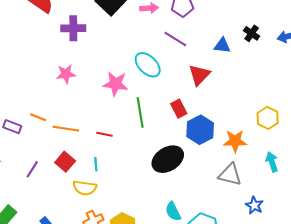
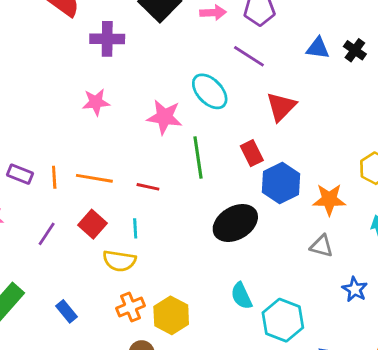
blue triangle: (222, 45) -> (318, 48), moved
orange line: (38, 117) -> (54, 177), moved, turned 63
gray triangle: (230, 175) -> (322, 246), size x0.7

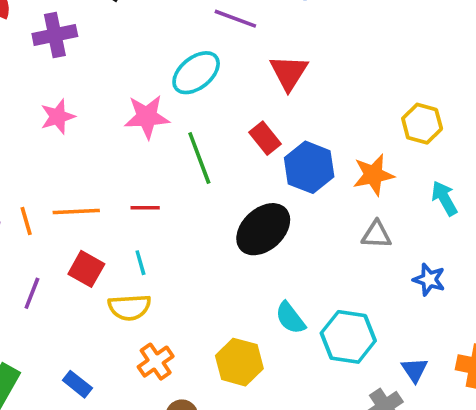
cyan ellipse: (210, 91) -> (196, 73), turned -72
yellow hexagon: (171, 315) -> (239, 362), moved

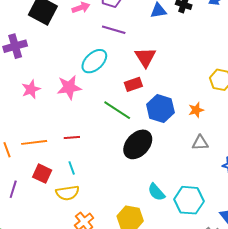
pink star: (58, 117) -> (31, 89), moved
red rectangle: (265, 138) -> (133, 84), moved, turned -66
green line: (199, 158) -> (117, 110), moved, turned -32
orange star: (373, 175) -> (196, 110), size x0.7

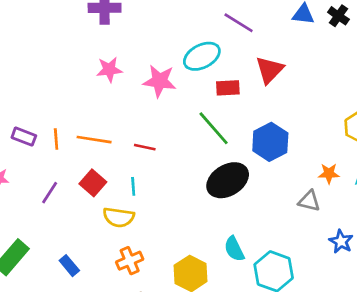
red rectangle: (133, 84) -> (228, 88), moved
orange star: (196, 110) -> (329, 173), moved

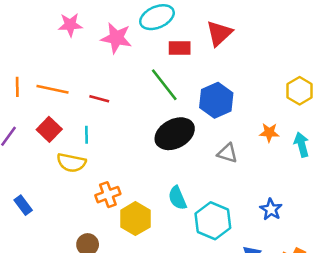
gray triangle: (309, 201) -> (227, 153), moved
blue star: (341, 241) -> (271, 209), moved
orange cross: (130, 261) -> (108, 195), moved

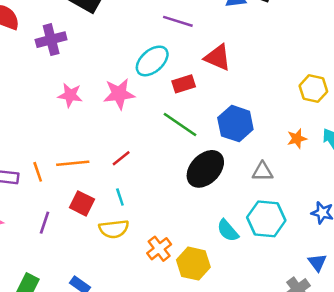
pink star: (70, 25) -> (70, 95), turned 30
red triangle: (219, 33) -> (218, 57), turned -36
red line: (99, 99) -> (121, 158), turned -36
cyan hexagon: (213, 221) -> (266, 219), moved

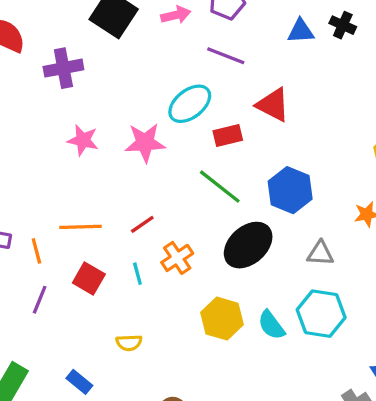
orange line: (38, 172) -> (36, 251), moved
yellow semicircle: (114, 229) -> (129, 343), moved, size x0.7
orange cross: (159, 249) -> (177, 258), moved
yellow hexagon: (193, 264) -> (222, 319), moved

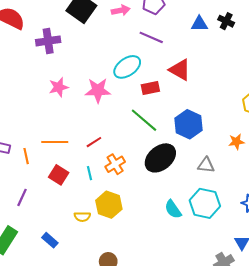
pink star: (83, 140) -> (59, 87), turned -30
purple line: (40, 300) -> (22, 197), moved
yellow hexagon: (222, 319) -> (109, 205), moved

